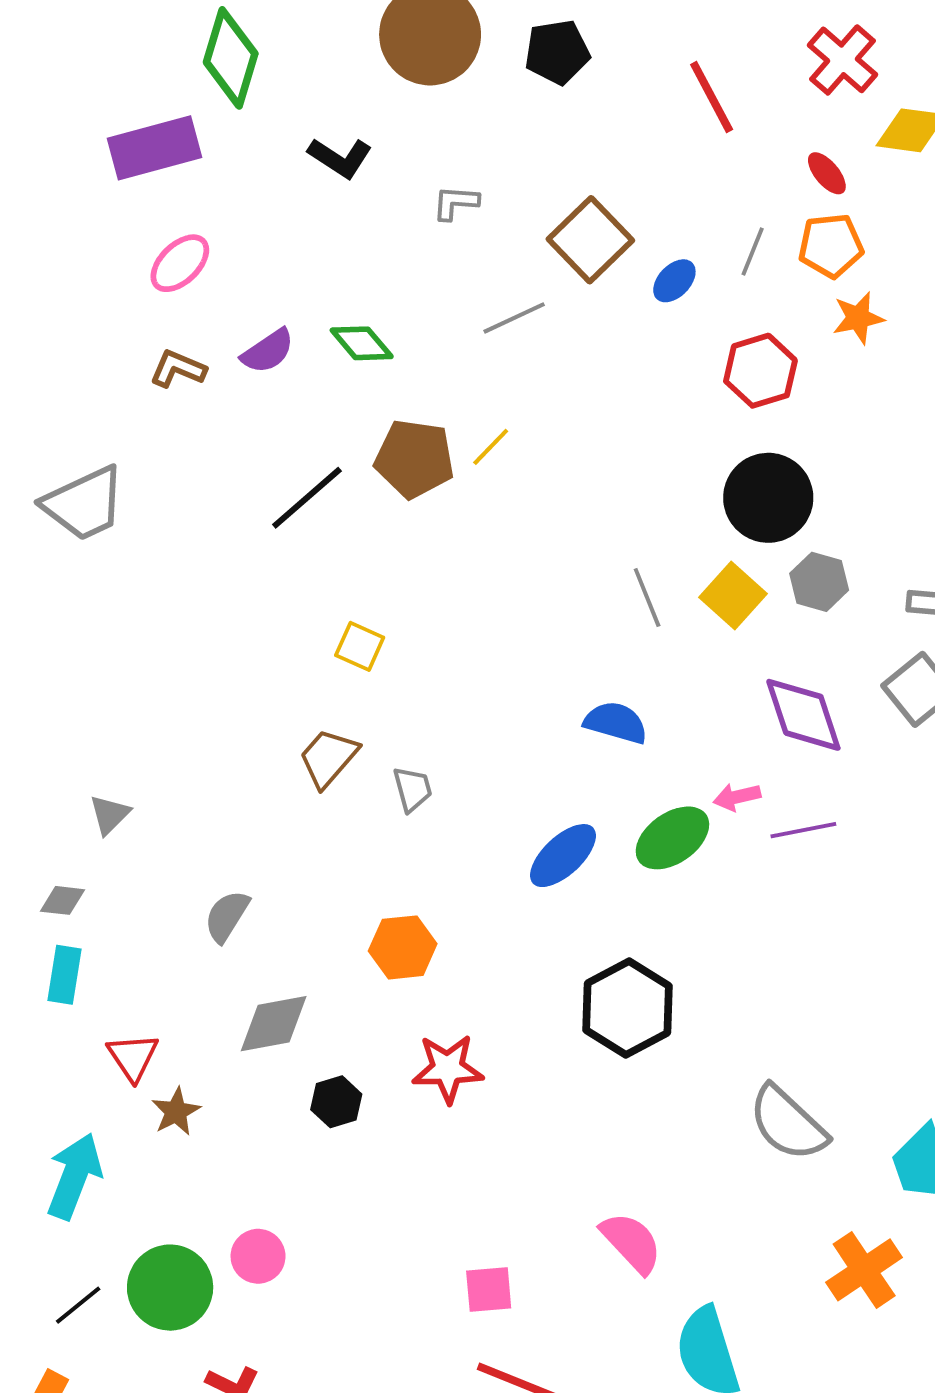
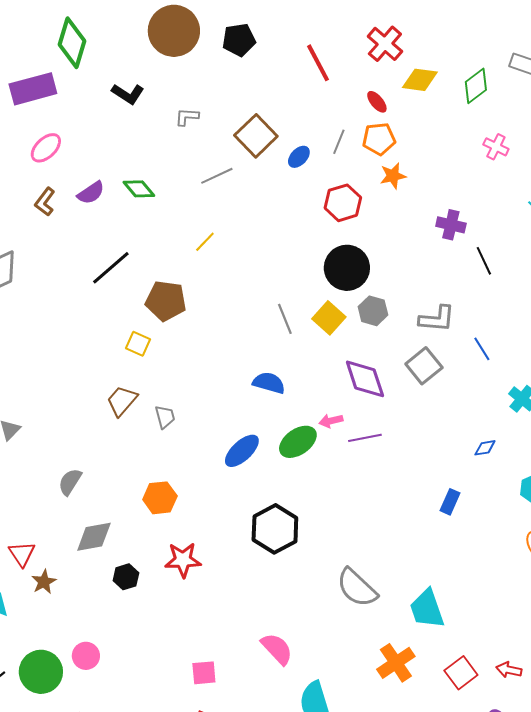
brown L-shape: (178, 369) -> (45, 202), turned -76
brown pentagon: (414, 459) -> (166, 301), moved

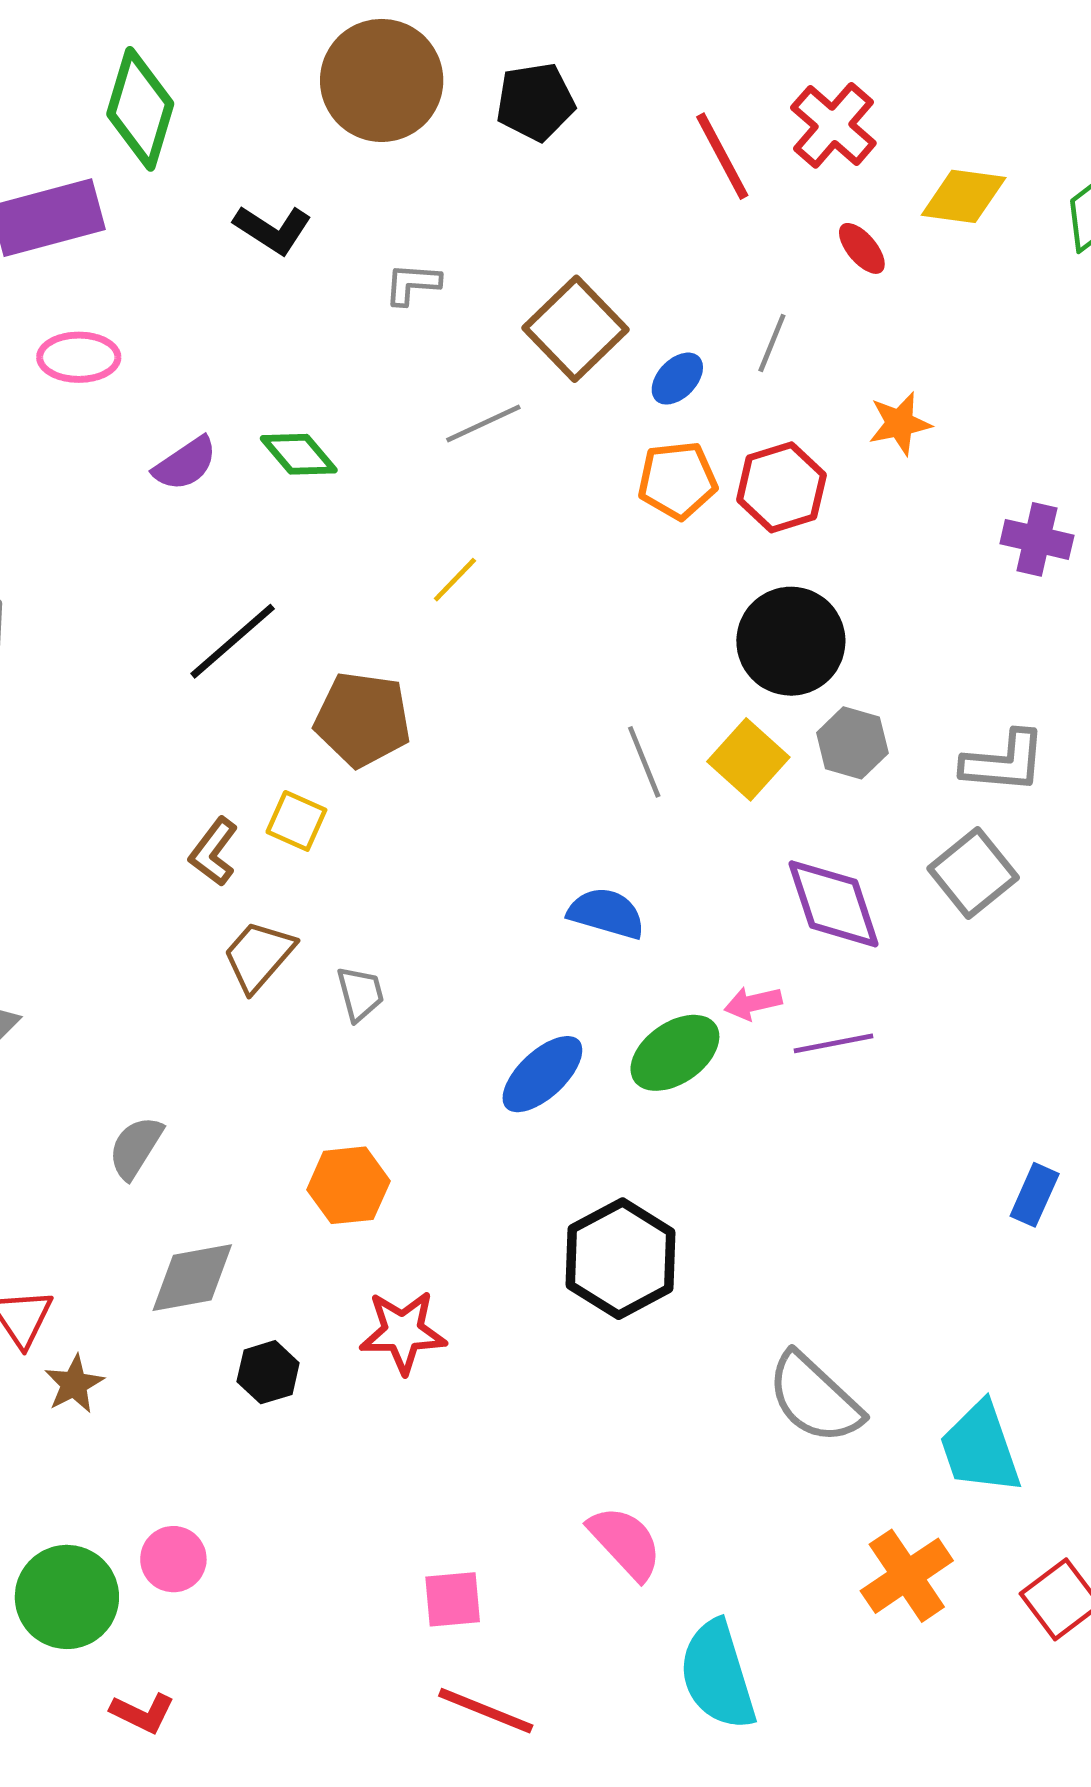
red cross: (385, 44) -> (833, 125), moved
orange pentagon: (379, 139) -> (677, 480), moved
pink ellipse: (46, 148) -> (79, 357), turned 44
brown L-shape: (45, 202) -> (214, 852), moved

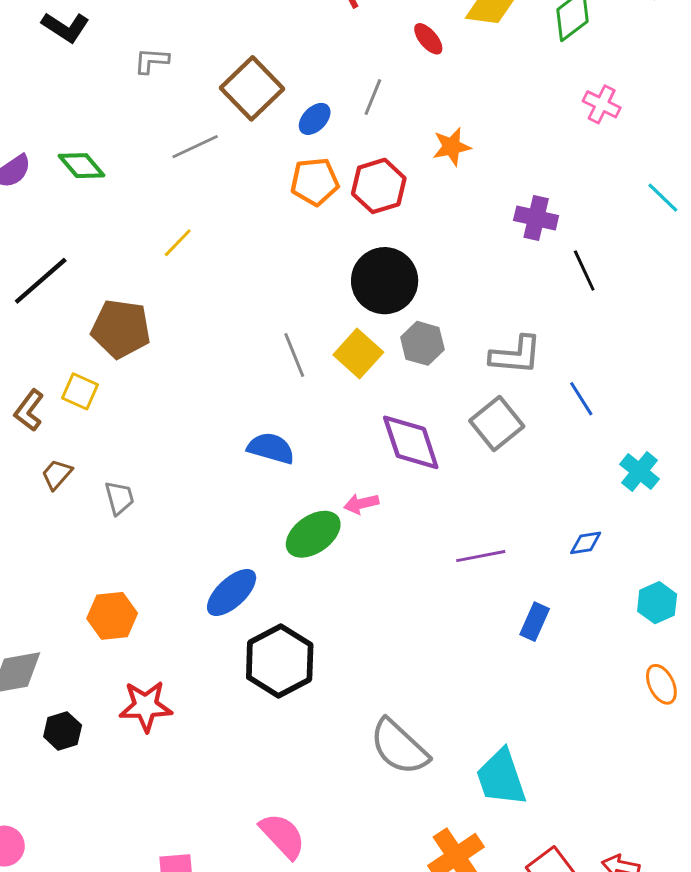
brown trapezoid: (259, 956) -> (57, 474), size x0.7
purple line: (833, 1043) -> (481, 556), moved
blue ellipse: (542, 1074) -> (232, 592), moved

